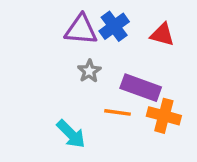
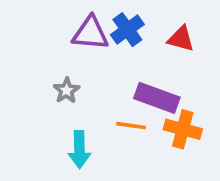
gray star: (89, 71) -> (66, 90), moved
cyan arrow: (71, 134) -> (79, 150), turned 44

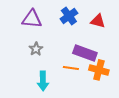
purple triangle: (90, 33) -> (32, 19), moved

